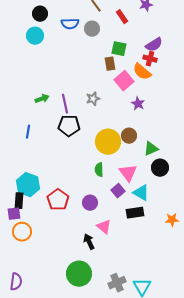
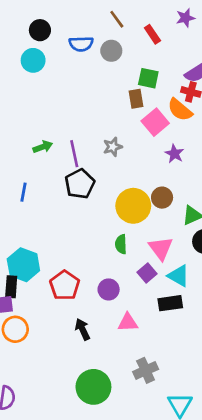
black pentagon: (69, 126) -> (80, 184), turned -30
pink triangle: (104, 227) -> (128, 322), turned -42
black arrow: (89, 242) -> (82, 329), moved
gray cross: (117, 283) -> (146, 370), moved

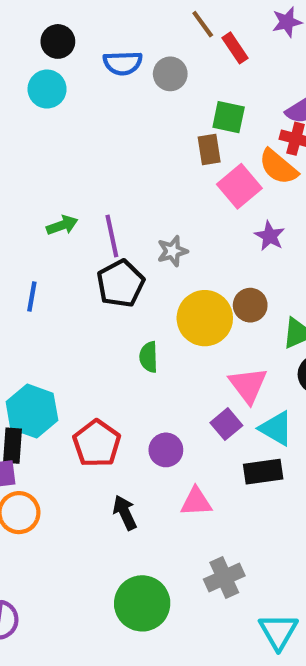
brown line: (117, 19) -> (203, 24), moved
gray star: (113, 147) -> (172, 251), moved
green semicircle: (121, 244) -> (149, 357), moved

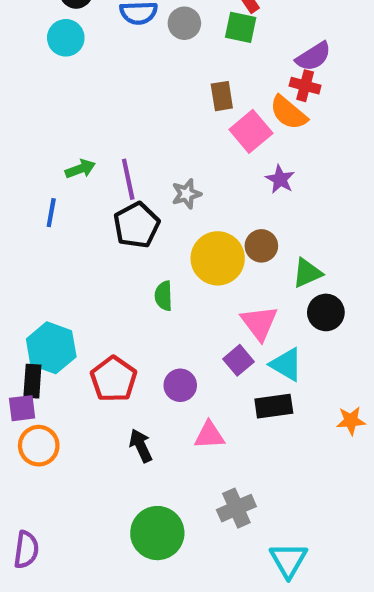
green square: (229, 117) -> (241, 27), moved
blue line: (32, 296) -> (51, 213), moved

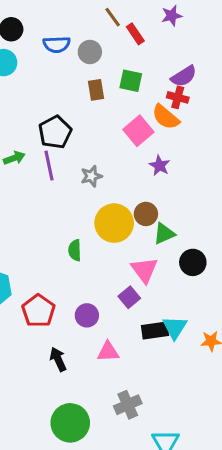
green square: (241, 27) -> (131, 81), moved
brown rectangle: (222, 96) -> (96, 90), moved
black pentagon: (137, 225) -> (55, 132), moved
green triangle: (307, 273) -> (164, 234), moved
cyan triangle: (286, 364) -> (175, 327), moved, turned 32

